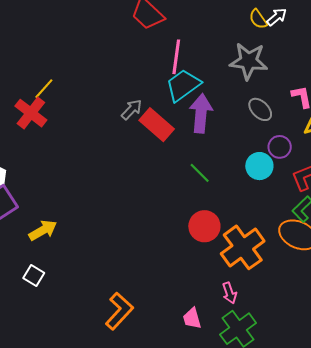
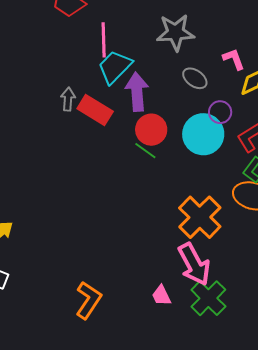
gray arrow: (132, 110) -> (68, 99), turned -30
cyan circle: (259, 166) -> (203, 134), size x1.5
red circle: (204, 226) -> (151, 130), moved
pink arrow: (229, 293) -> (194, 264), size x2.0

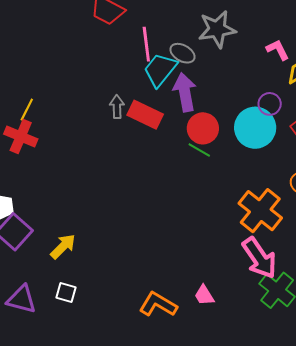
gray ellipse: (195, 78) -> (183, 53), moved
pink trapezoid: (161, 296) -> (204, 295), moved
orange L-shape: (88, 300) -> (158, 304), turned -87

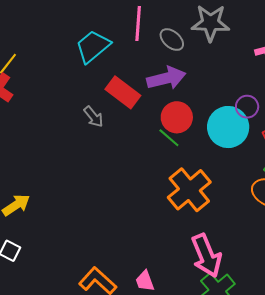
cyan trapezoid: (160, 70) -> (93, 46), moved
purple arrow: (185, 92) -> (166, 78), turned 75
gray arrow: (117, 107) -> (93, 117), moved, turned 130
orange cross: (260, 211) -> (189, 190), moved

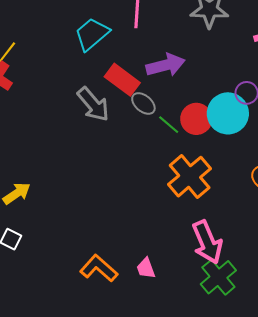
gray ellipse: (172, 40) -> (143, 103), moved
gray arrow: (93, 117) -> (93, 104), size x1.6
red circle: (177, 117) -> (196, 119), moved

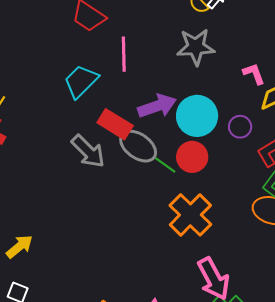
gray ellipse: (143, 103) -> (138, 146), size x1.5
cyan circle: (228, 113) -> (197, 116), moved

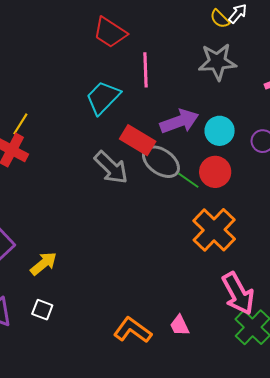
cyan circle: (197, 116) -> (220, 131), size x0.7

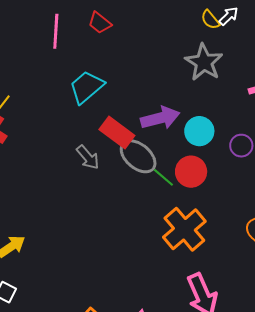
red trapezoid: (110, 32) -> (100, 23), size x0.7
gray star: (217, 62) -> (204, 62), turned 30
pink line: (146, 70) -> (56, 31), moved
gray arrow: (111, 167) -> (88, 157), size x0.7

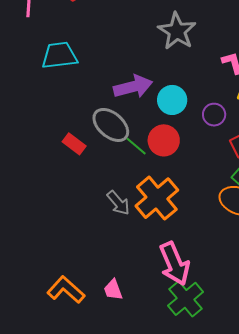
cyan trapezoid: (86, 87) -> (59, 55), turned 33
red rectangle: (117, 133) -> (74, 144), moved, size x0.7
gray arrow: (88, 157) -> (118, 203), moved

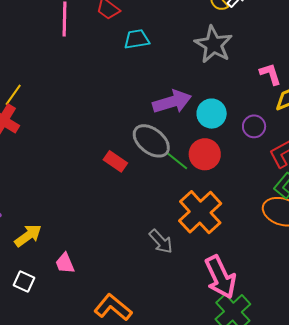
cyan trapezoid: (59, 55) -> (137, 39), moved, size x0.7
gray arrow: (118, 203) -> (161, 241), moved
pink trapezoid: (113, 290) -> (65, 263), moved

